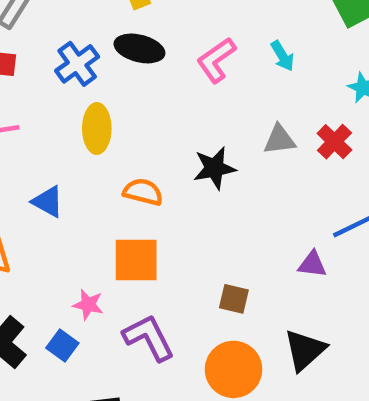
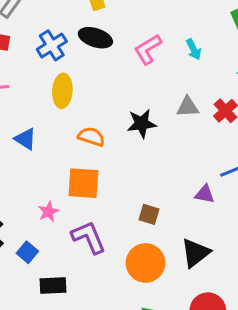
pink star: (88, 305) -> (48, 212), turned 30
blue square: (62, 346) -> (27, 252), moved

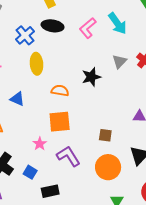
cyan arrow: (194, 49) -> (118, 23), size x1.6
gray triangle: (188, 107) -> (119, 61), turned -35

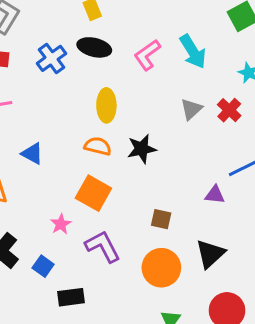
yellow ellipse: (37, 64) -> (106, 105), moved
black star: (91, 77) -> (142, 149), moved
orange square: (60, 122) -> (93, 193), turned 30

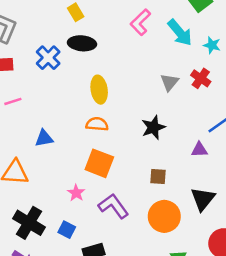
cyan arrow: (193, 51) -> (180, 33), moved
pink L-shape: (147, 55) -> (140, 22), moved
black star: (142, 149) -> (153, 127), moved
blue triangle: (32, 154) -> (44, 138), turned -30

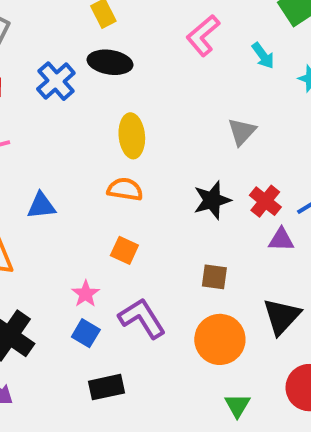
cyan arrow: (180, 33) -> (263, 56), size x0.6
red cross: (201, 78) -> (265, 201), moved
orange square: (99, 163) -> (124, 250), size x0.6
blue square: (67, 230) -> (86, 333), moved

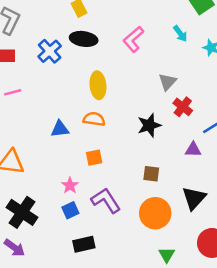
pink L-shape: (203, 35) -> (133, 39), moved
red cross: (265, 201) -> (183, 107), moved
blue triangle: (41, 206) -> (60, 129), moved
orange square: (124, 250) -> (94, 158), turned -35
blue square: (86, 333) -> (70, 210), turned 35

